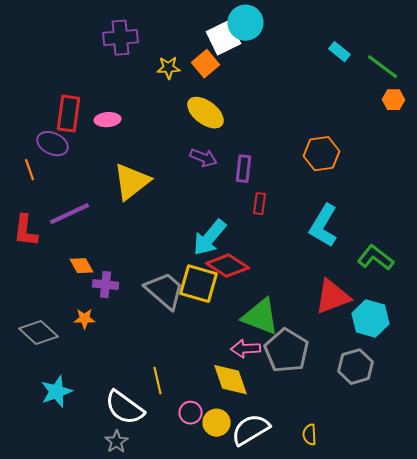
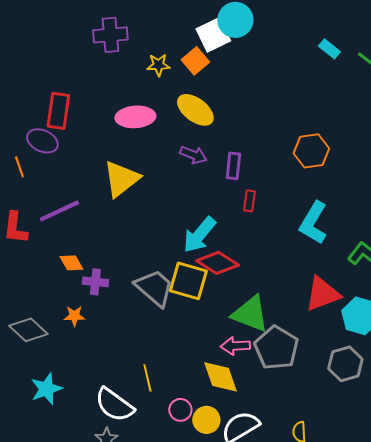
pink ellipse: (108, 120) -> (135, 117), moved, size x1.5

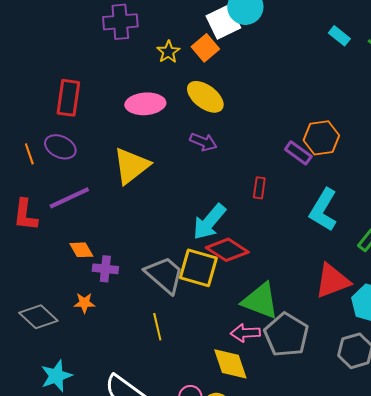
yellow star: (158, 65) -> (168, 52), turned -30
purple ellipse: (42, 141) -> (60, 147), moved
purple rectangle: (233, 166) -> (298, 153), moved, turned -60
yellow line: (147, 378) -> (157, 327), moved

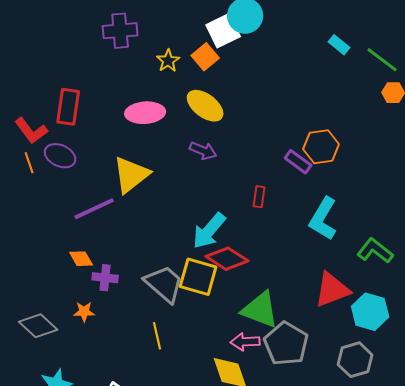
purple line: (69, 198) -> (94, 209), moved
red L-shape: (25, 215) -> (31, 131), moved, turned -44

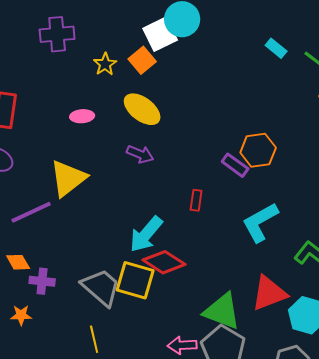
pink ellipse: (145, 113) -> (82, 116), size x0.6
cyan L-shape: (323, 219) -> (260, 222), turned 30
green triangle: (260, 310) -> (222, 311), moved

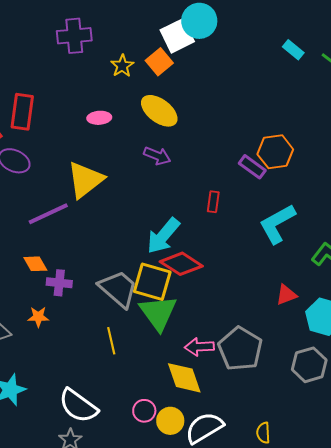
red triangle: (269, 293) -> (286, 295), size x0.6
green triangle: (222, 311) -> (158, 313), moved, turned 33

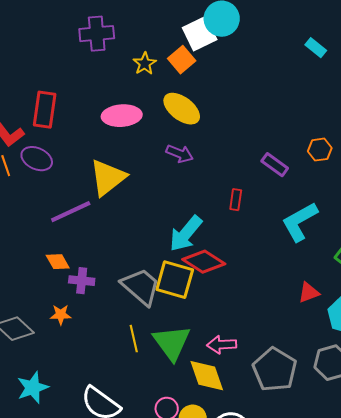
pink ellipse: (99, 118) -> (122, 116), size x1.6
orange hexagon: (275, 152) -> (320, 150), moved, size x0.7
green triangle: (158, 313) -> (172, 343), moved
gray pentagon: (240, 349) -> (275, 370), moved

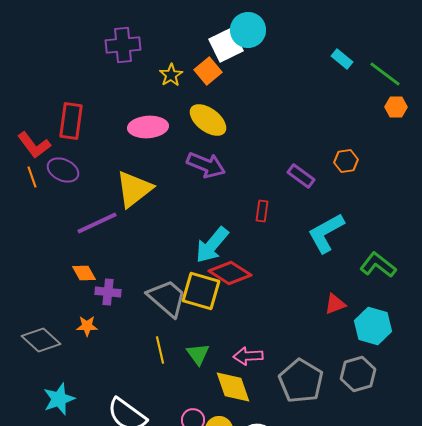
purple arrow: (180, 154) -> (206, 165), size x1.4
green triangle: (172, 343) -> (198, 354), size x0.6

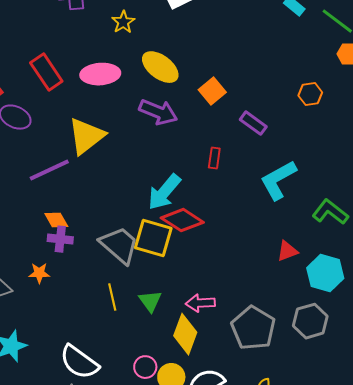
orange square: (208, 71) -> (212, 91), moved
red rectangle: (71, 121) -> (46, 72), moved, turned -42
orange hexagon: (346, 161) -> (310, 94), moved
orange diamond: (84, 273) -> (56, 220), moved
yellow diamond: (233, 387) -> (185, 334), turned 39

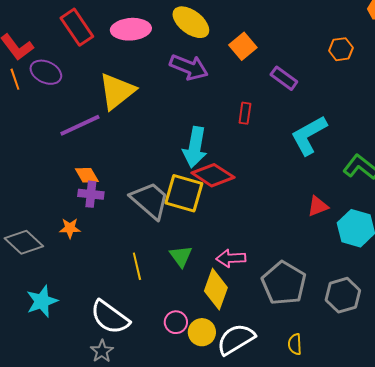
cyan arrow: (164, 192) -> (195, 147), turned -30
yellow line: (112, 297) -> (137, 266), moved
gray hexagon: (310, 321) -> (343, 295), moved

